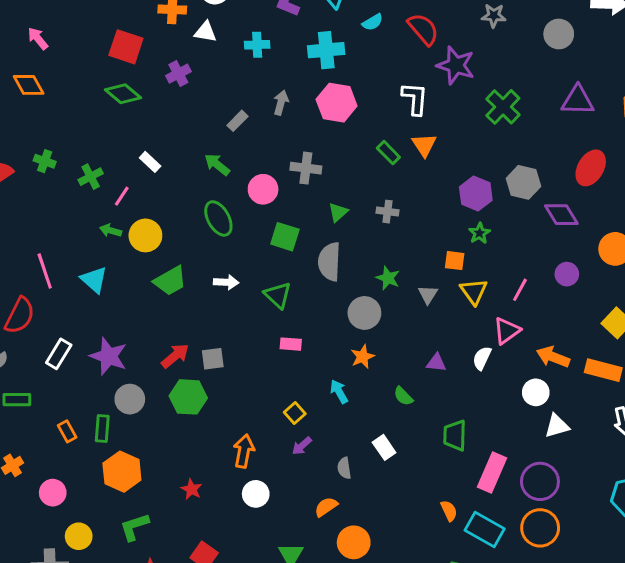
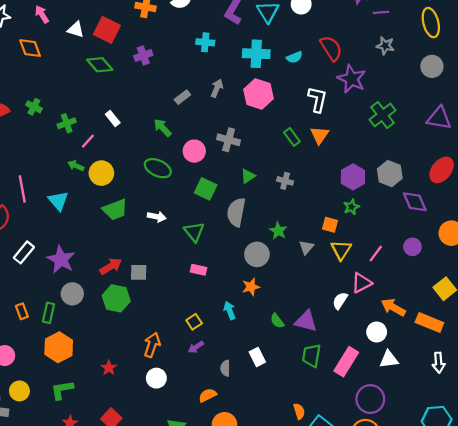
cyan semicircle: (373, 22) -> (294, 57), moved
white triangle: (205, 32) -> (76, 30), moved
green ellipse: (218, 218) -> (158, 168), turned -45
purple triangle: (436, 363) -> (306, 321), moved, size x1.5
pink rectangle: (492, 473) -> (346, 362), moved

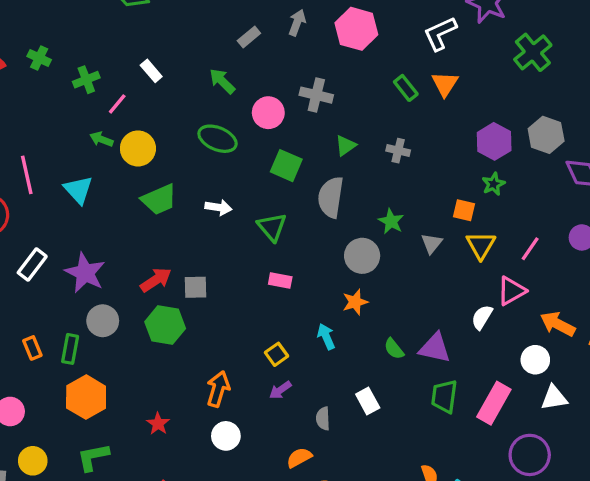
white L-shape: (317, 99) -> (440, 33), turned -125

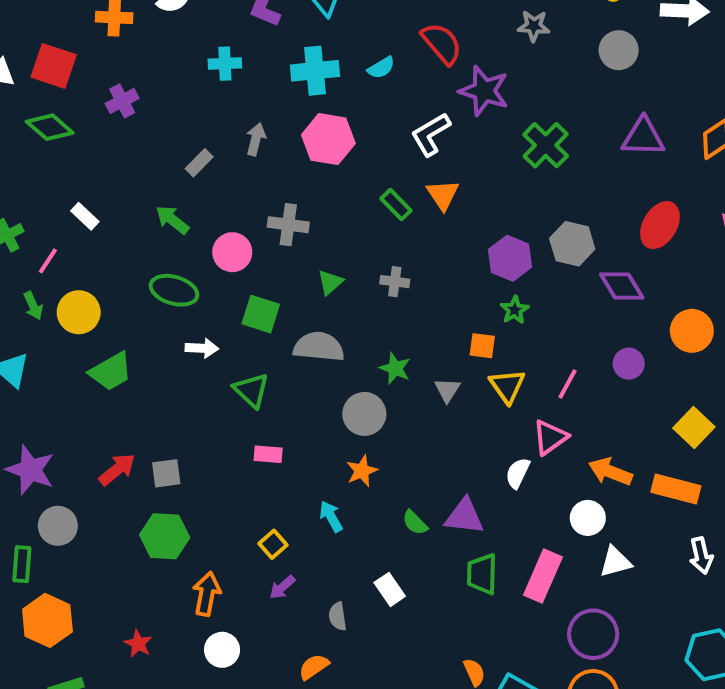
green arrow: (101, 139) -> (33, 306), turned -130
gray semicircle: (331, 197) -> (319, 347), turned 93
white arrow: (218, 207) -> (202, 348), moved
green hexagon: (165, 325) -> (165, 536), moved

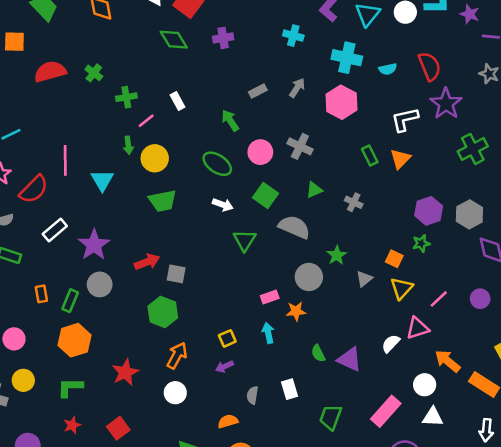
pink rectangle: (268, 454) -> (270, 297), moved, turned -42
green trapezoid: (482, 574) -> (331, 417), moved
red star: (138, 644) -> (125, 372), size x1.5

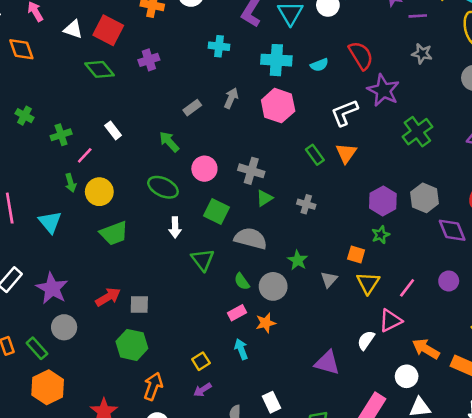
gray cross: (300, 146) -> (251, 171), moved
white arrow: (223, 205) -> (175, 227), turned 78
green rectangle: (70, 301) -> (37, 348), turned -55
green semicircle: (318, 353) -> (242, 281), moved

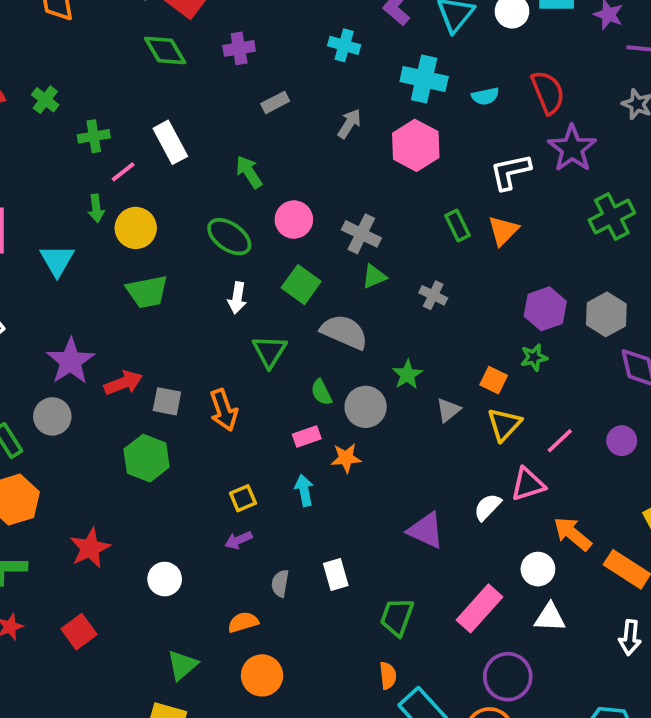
gray rectangle: (192, 108) -> (275, 102), moved
white rectangle: (113, 130) -> (170, 142), size x1.5
purple star: (52, 288) -> (71, 361), moved
orange arrow: (153, 386) -> (224, 410), moved, turned 132

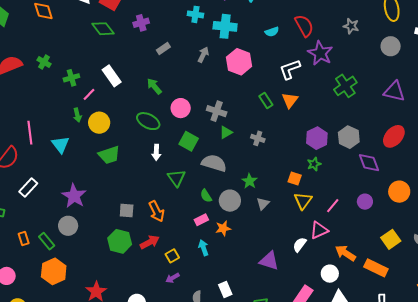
cyan cross: (424, 79) -> (225, 26), moved
red arrow: (123, 383) -> (150, 242), moved
gray triangle: (448, 410) -> (263, 204), moved

